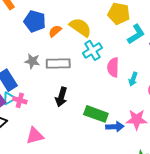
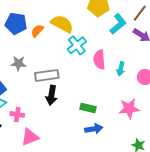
gray rectangle: (58, 63) -> (47, 75), moved
pink cross: (20, 100) -> (17, 114), moved
green rectangle: (96, 114) -> (88, 108), size x0.7
blue arrow: (115, 127) -> (94, 129), moved

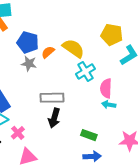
gray star: (18, 63) -> (29, 64), moved
cyan arrow: (121, 69) -> (109, 105), moved, turned 80
pink cross: (17, 114) -> (18, 133), turned 32

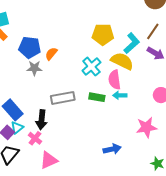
yellow pentagon: (112, 35) -> (103, 34), moved
yellow semicircle: (73, 48) -> (122, 61), moved
black arrow: (54, 118) -> (42, 120), moved
green rectangle: (89, 135) -> (97, 97), moved

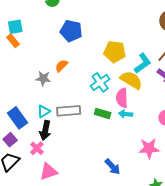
blue pentagon: (30, 47) -> (71, 31), moved
cyan triangle: (17, 128) -> (44, 111), moved
blue arrow: (112, 149) -> (113, 167), turned 54

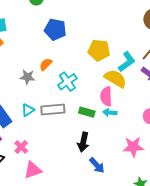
cyan cross: (100, 82) -> (67, 82), moved
black arrow: (45, 130) -> (83, 142), moved

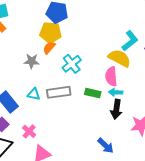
yellow pentagon: (99, 50) -> (51, 33), moved
cyan triangle: (28, 110) -> (34, 94), turned 48
black arrow: (83, 142) -> (116, 109), moved

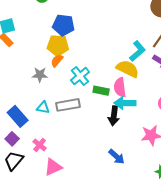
cyan arrow: (116, 92) -> (125, 103), size x1.5
green rectangle: (93, 93) -> (101, 91), moved
black arrow: (116, 109) -> (114, 116), moved

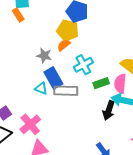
green rectangle: (101, 91) -> (101, 83), turned -42
blue rectangle: (18, 116) -> (53, 78), moved
pink cross: (40, 145) -> (30, 124), size x1.5

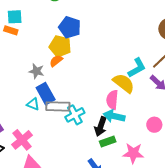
orange rectangle: (18, 15) -> (11, 30), turned -40
cyan cross: (83, 65) -> (75, 115), moved
green rectangle: (101, 83) -> (108, 142), moved

